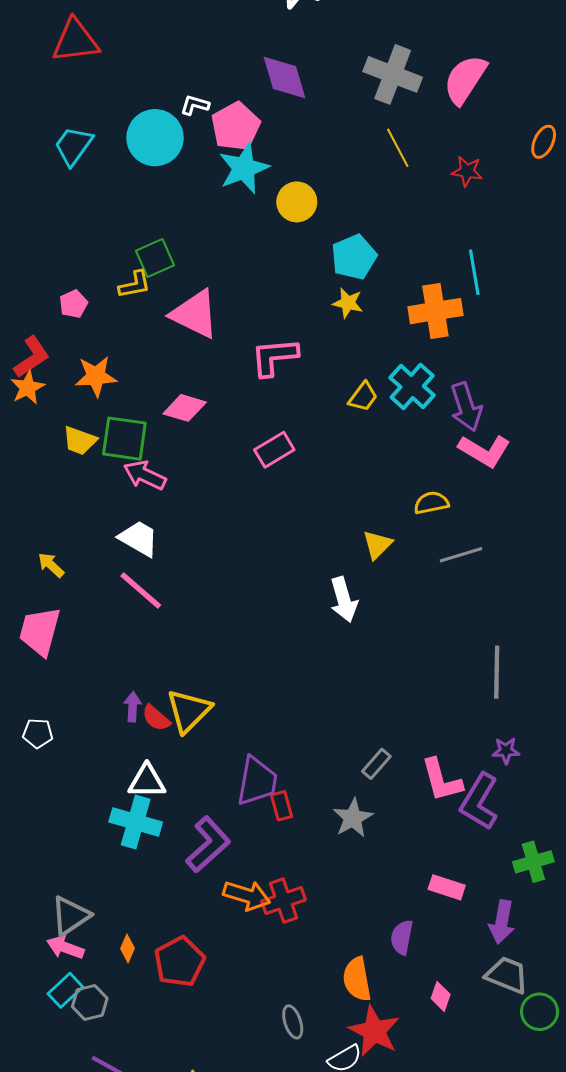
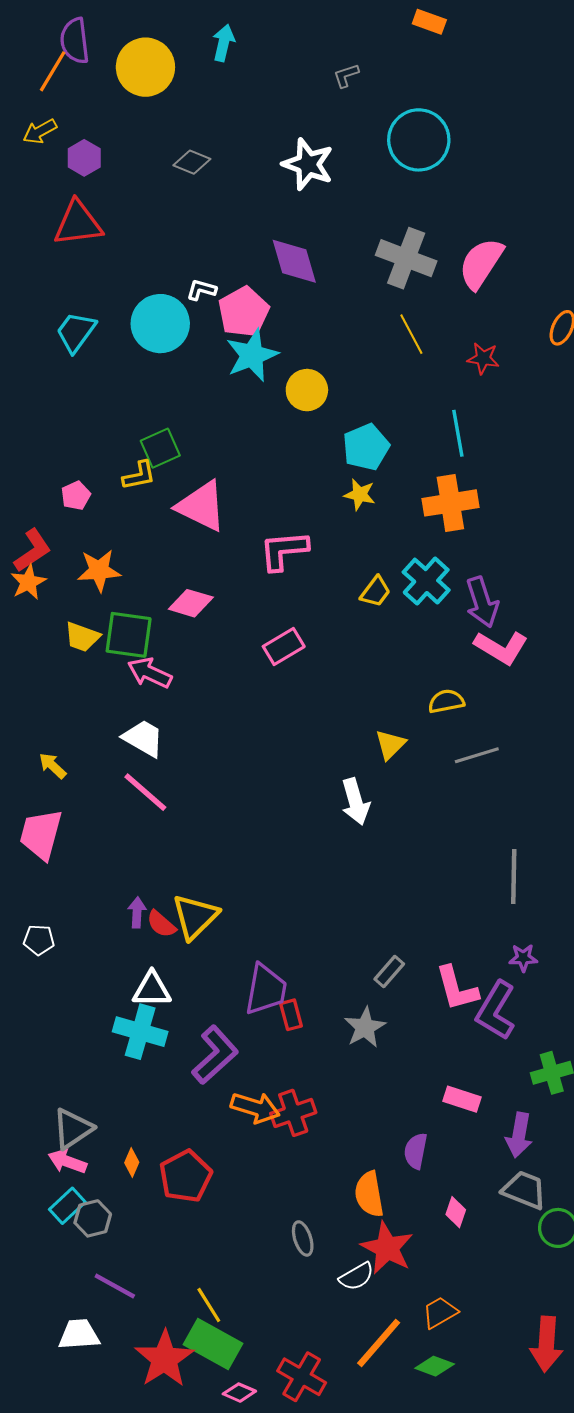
cyan line: (474, 272) -> (458, 433), moved

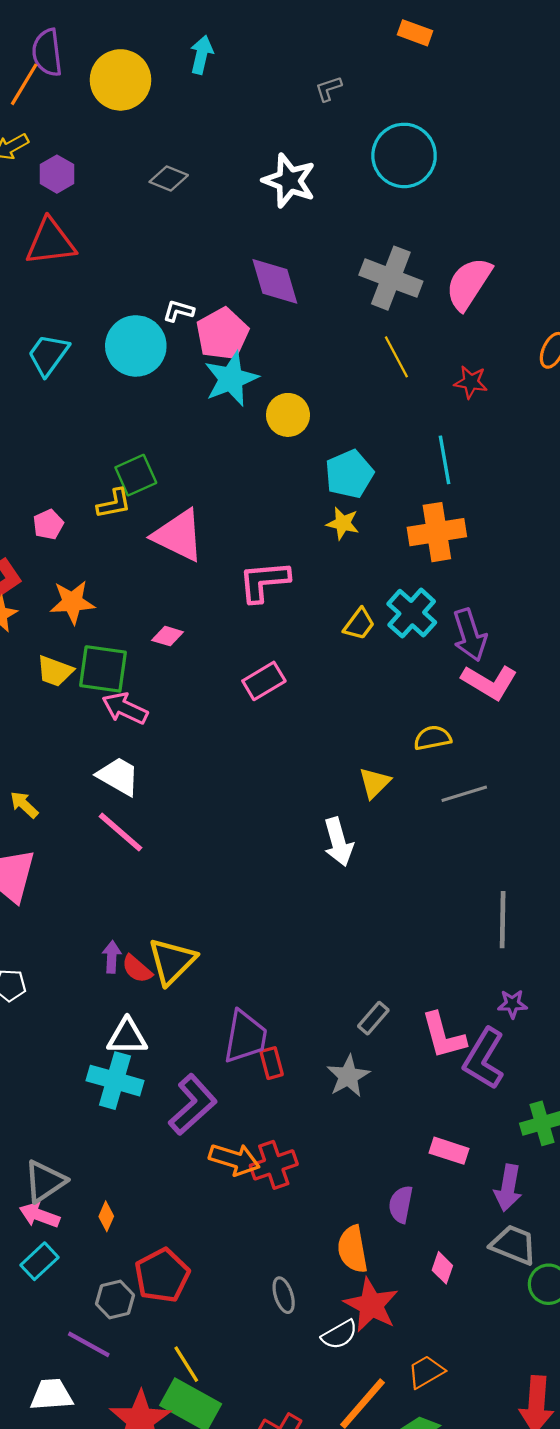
pink diamond: (191, 603) -> (168, 636), size x0.7
red pentagon: (186, 1176) -> (162, 1275), moved
gray hexagon: (93, 1218) -> (115, 1300), moved

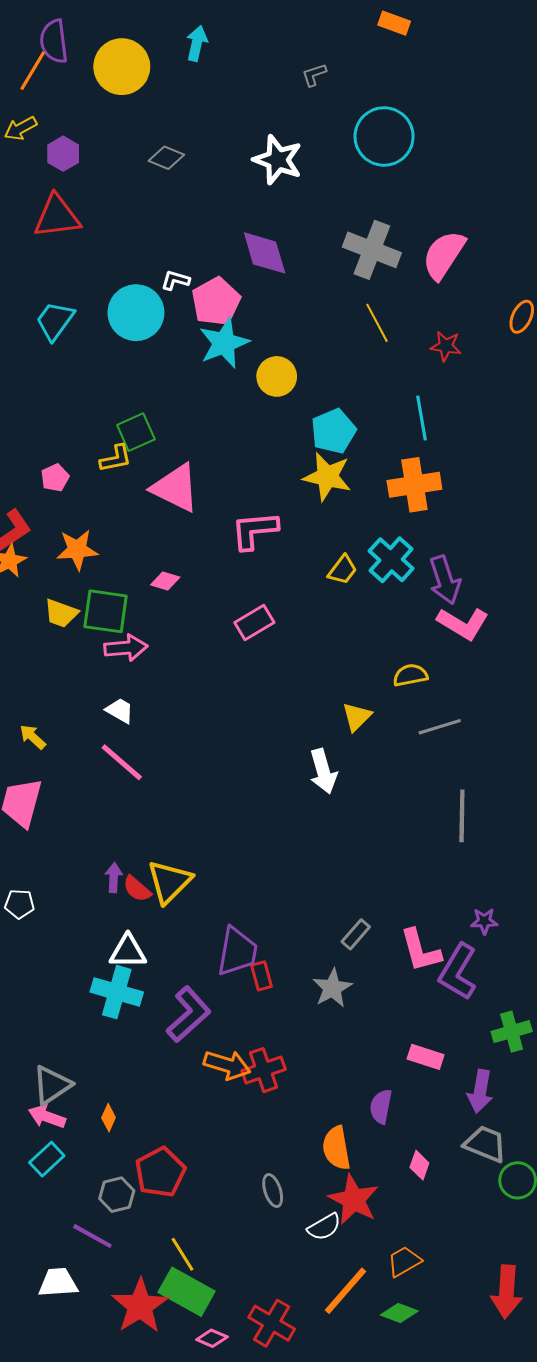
yellow star: (343, 523) -> (327, 477), size x1.6
pink arrow: (125, 708) -> (126, 648), turned 150
white trapezoid: (118, 776) -> (120, 711), size x0.7
gray line: (503, 920) -> (462, 816), moved

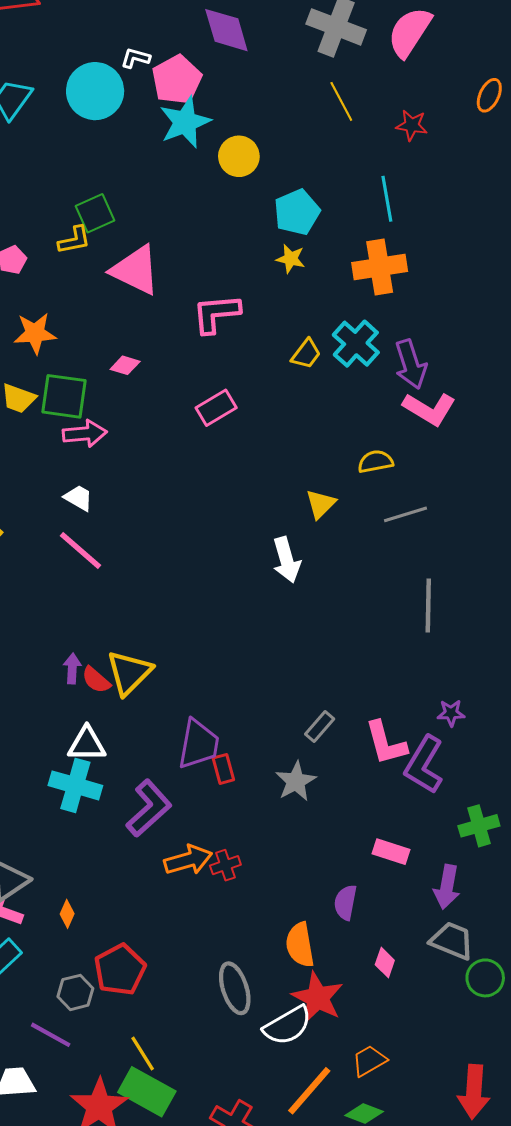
yellow star: (327, 477) -> (291, 259), size x0.6
orange arrow: (227, 1065) -> (188, 860), turned -33
red cross: (264, 1070) -> (225, 865), size x0.7
gray ellipse: (273, 1191) -> (235, 988), size x1.5
white semicircle: (324, 1227) -> (288, 1026), size x1.4

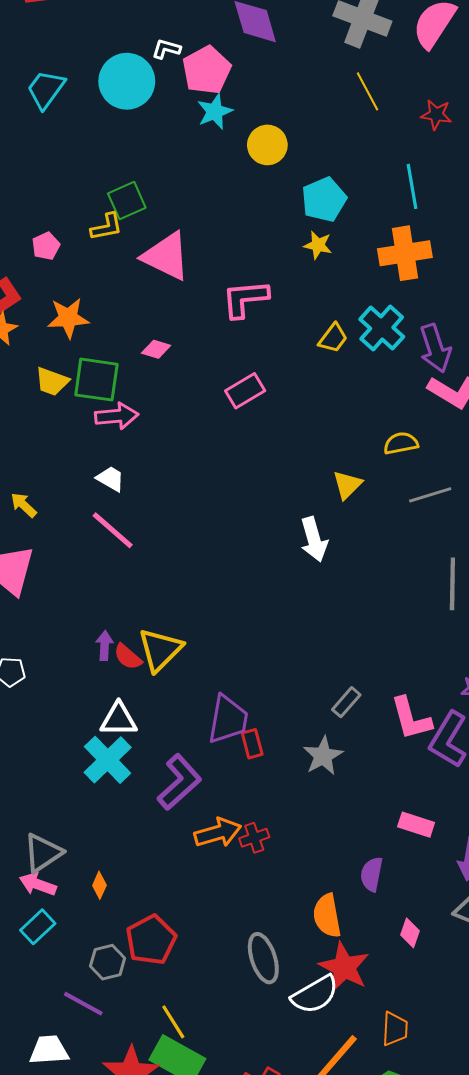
cyan star: (185, 122) -> (215, 112), size x0.7
cyan cross: (75, 785) -> (108, 760), turned 30
orange trapezoid: (369, 1061) -> (395, 1029), turned 123

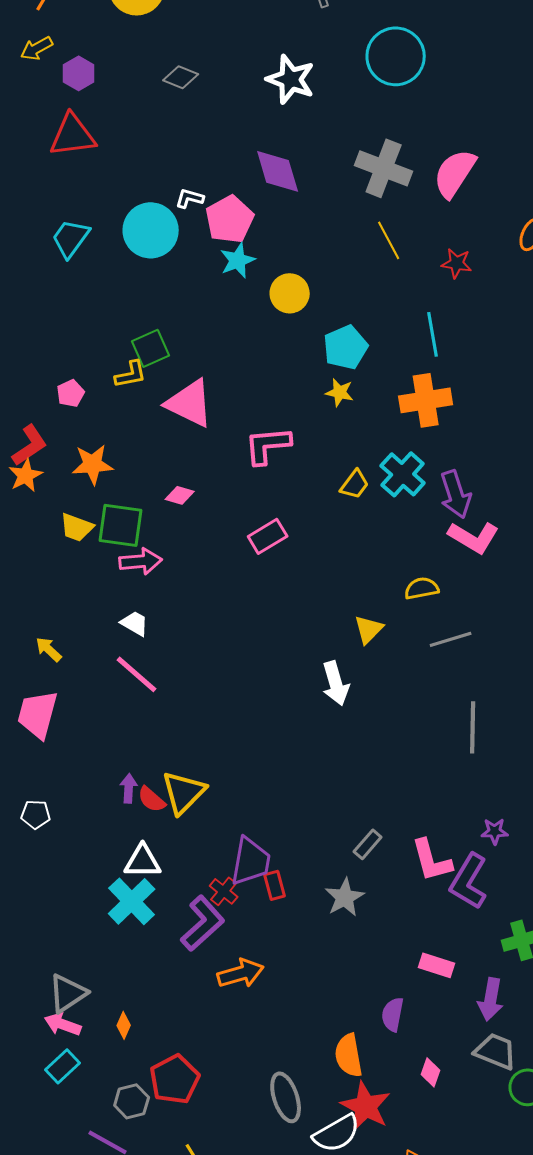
red cross: (254, 838) -> (224, 891), moved, turned -32

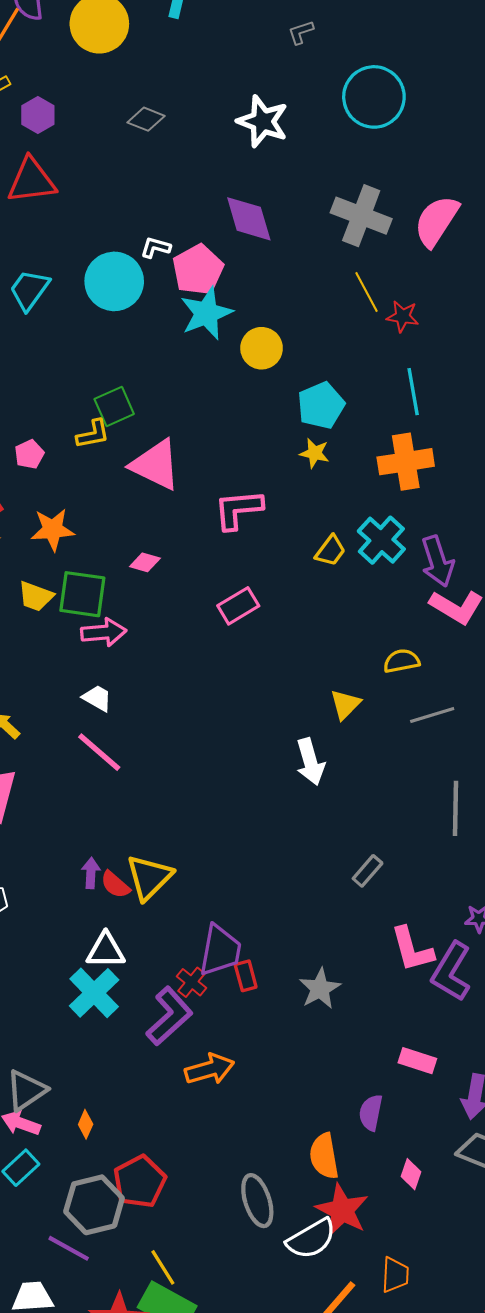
cyan star: (238, 260) -> (206, 313), size x1.4
red star: (457, 263) -> (403, 316), moved
gray rectangle: (368, 844) -> (368, 871), moved
gray hexagon: (132, 1101) -> (94, 1205), size x1.6

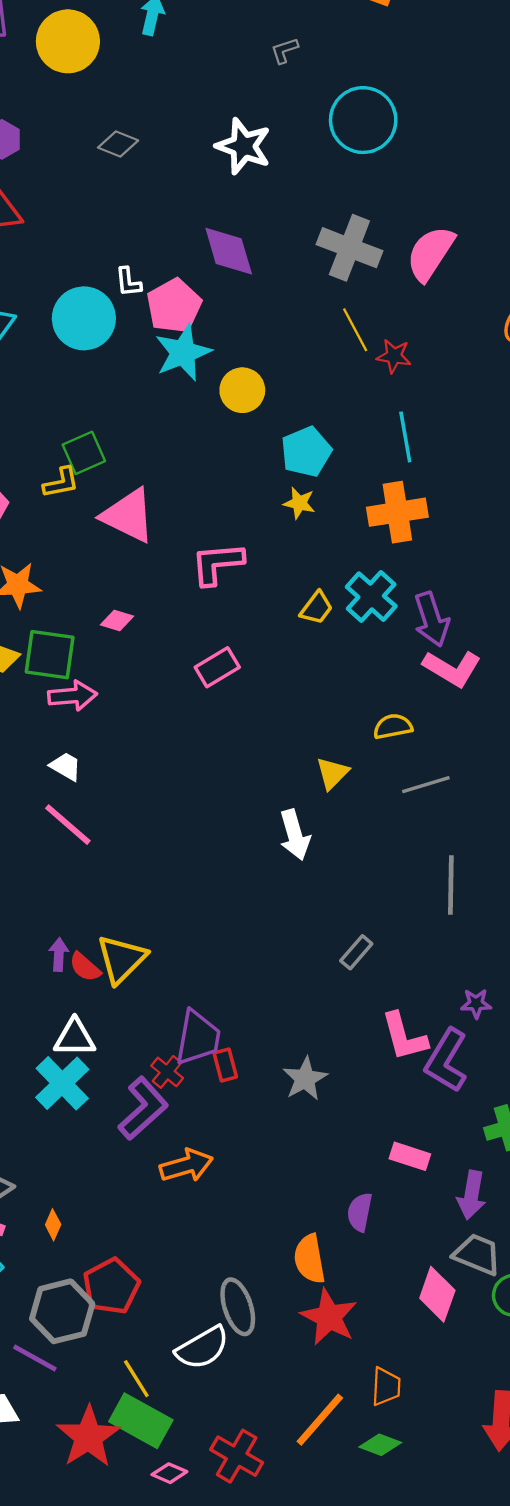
white L-shape: (156, 247) -> (128, 282), turned -112
pink diamond: (411, 1174) -> (437, 1294), moved, size x1.6
white semicircle: (311, 1239) -> (202, 1348), moved

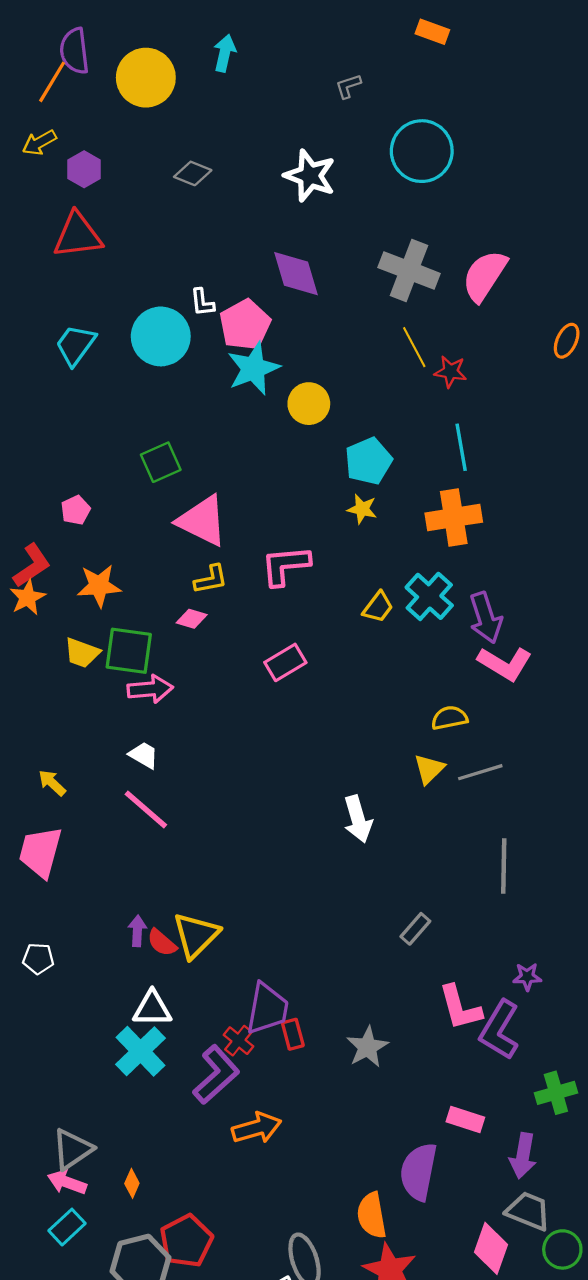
yellow L-shape: (61, 483) -> (211, 579), moved
yellow triangle: (332, 773) -> (429, 769), moved
purple semicircle: (360, 1212) -> (419, 1172), size x1.6

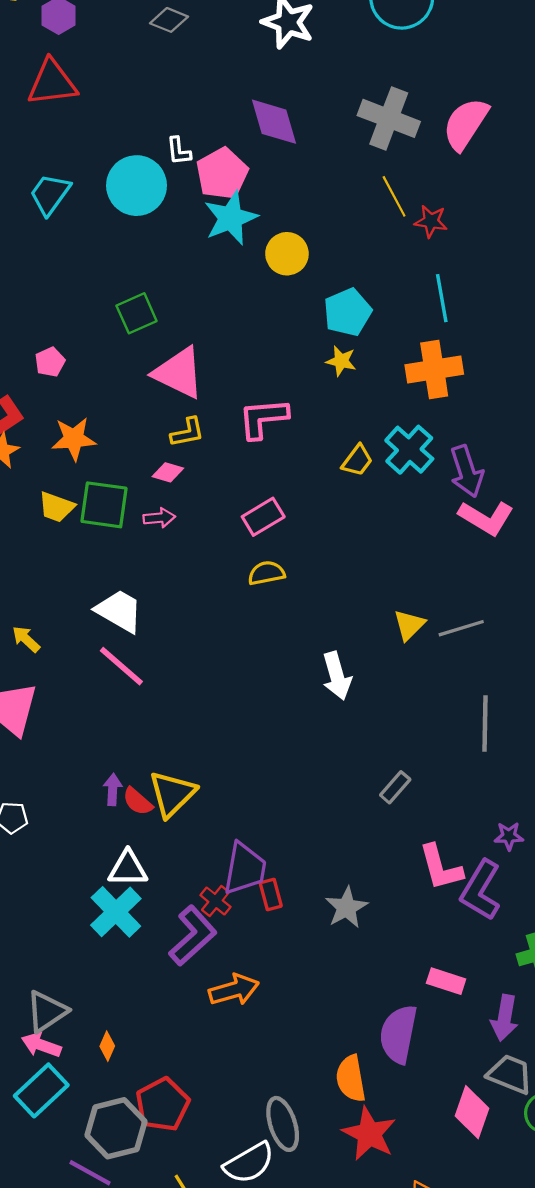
pink arrow: (150, 689) -> (159, 518), moved, size x0.7
yellow semicircle: (449, 718) -> (266, 573), moved
white trapezoid: (144, 755) -> (119, 611), size x1.6
cyan rectangle: (67, 1227) -> (41, 1090), size x1.4

